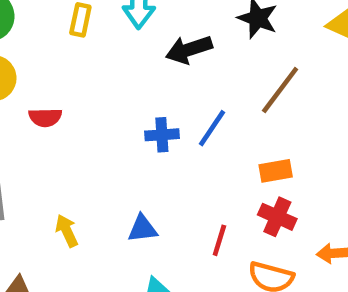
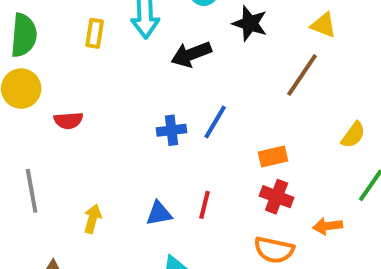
brown line: (280, 90) -> (302, 75), moved
yellow arrow: (67, 231) -> (93, 219), turned 44
red line: (219, 240) -> (205, 205), moved

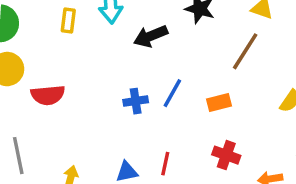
red semicircle: (68, 120) -> (48, 95), size x1.4
orange rectangle: (273, 156) -> (219, 103), moved

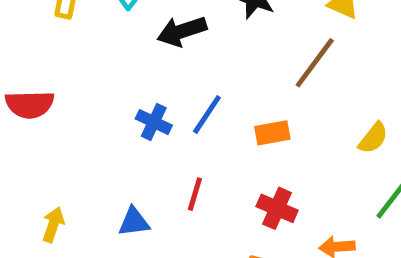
blue cross: (136, 101) -> (154, 122), turned 30
red line: (165, 164) -> (195, 194), moved

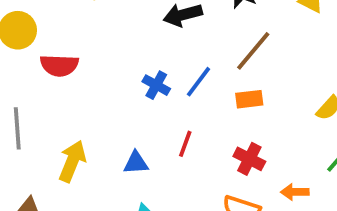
brown line: (315, 63) -> (253, 51), moved
yellow arrow: (53, 225) -> (72, 161), size x1.5

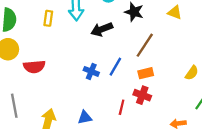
red line: (185, 144) -> (122, 107), moved
red cross: (249, 159) -> (142, 95), moved

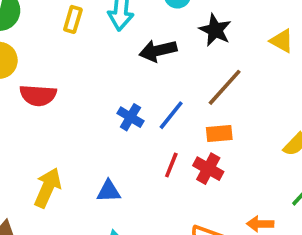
red line: (122, 107) -> (171, 165), moved

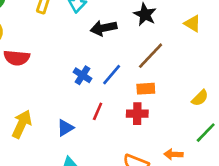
red line: (171, 165) -> (98, 111), moved
red cross: (208, 169) -> (137, 114), turned -30
blue triangle: (109, 191) -> (65, 128), turned -30

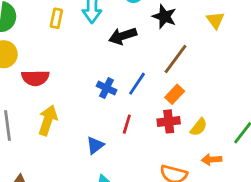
yellow triangle: (192, 24) -> (215, 20), turned 30
orange rectangle: (146, 89) -> (175, 94), turned -36
yellow semicircle: (200, 98) -> (199, 127), moved
yellow arrow: (22, 124) -> (48, 120), moved

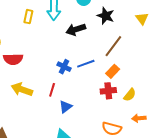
blue line: (137, 84) -> (86, 64), turned 36
yellow arrow: (48, 120) -> (22, 89), turned -90
red line: (127, 124) -> (52, 90), moved
blue triangle: (95, 145) -> (66, 107), moved

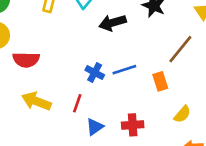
brown line: (113, 46) -> (180, 49), moved
orange rectangle: (113, 71) -> (160, 81), turned -64
red cross: (108, 91) -> (133, 125), moved

